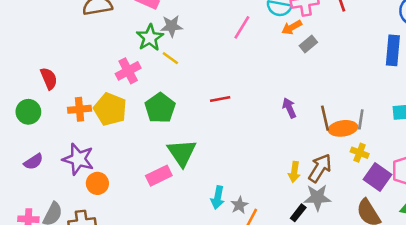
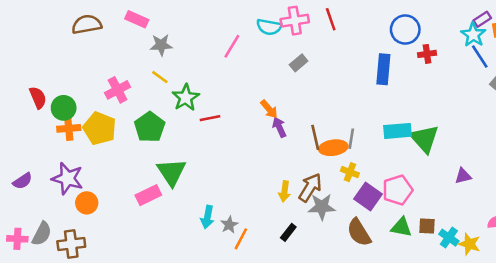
orange arrow: (292, 27) -> (269, 109), moved, turned -102
green star: (150, 38) -> (186, 98), moved
green circle: (28, 112) -> (64, 108), moved
gray star: (317, 197) -> (322, 207), moved

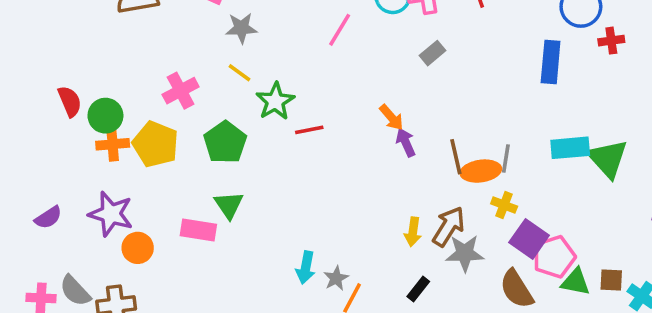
green triangle: (171, 172) -> (229, 205), moved, size x0.7
pink pentagon: (397, 190) -> (554, 257), moved
pink rectangle: (148, 195) -> (198, 230), moved, turned 35
gray semicircle: (42, 234) -> (75, 291), turned 110

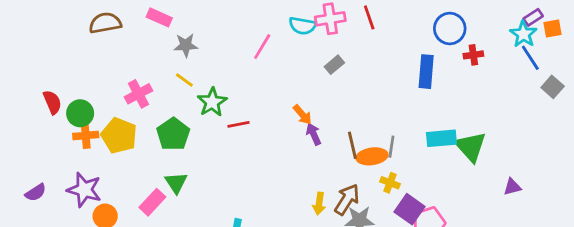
pink rectangle: (198, 230) -> (152, 202), turned -56

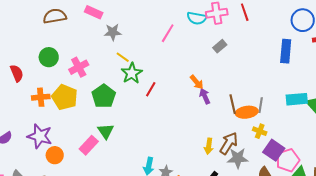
yellow line: (184, 80) -> (123, 57), moved
green circle: (80, 113) -> (49, 57), moved
red line: (239, 124) -> (151, 89), turned -49

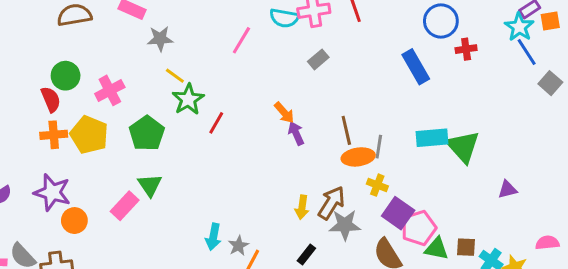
blue rectangle: (286, 51) -> (416, 67), turned -35
red semicircle: (17, 73) -> (51, 99), moved
brown line: (233, 104) -> (346, 130), moved

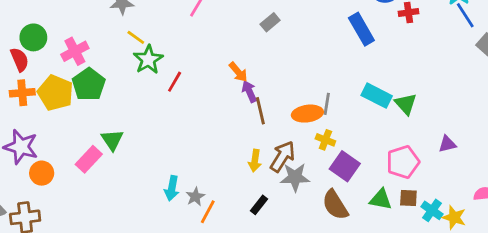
brown line: (346, 130) -> (260, 111), moved
green pentagon: (147, 133) -> (89, 84), moved
cyan rectangle: (432, 138) -> (377, 96), turned 32
green triangle: (463, 147) -> (406, 104), size x0.7
pink pentagon: (419, 228) -> (403, 162), moved

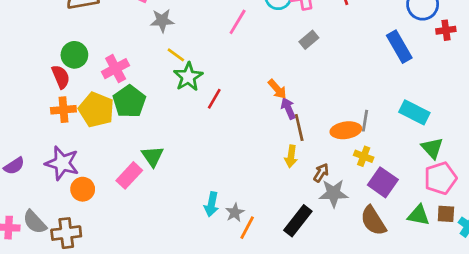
green triangle: (406, 104) -> (432, 148), moved
brown arrow: (283, 156) -> (321, 173), size x0.6
yellow arrow: (255, 161) -> (291, 156), moved
black rectangle: (259, 205) -> (298, 221), size x1.6

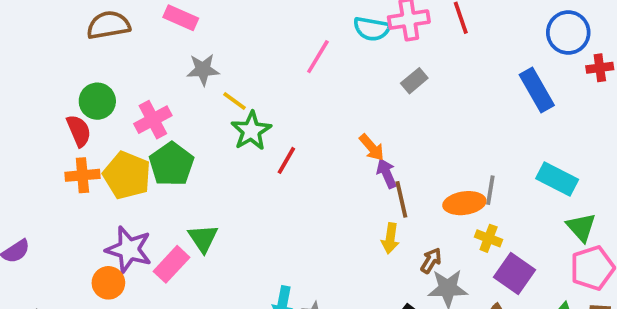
gray star: (162, 21) -> (203, 70), moved
purple star: (62, 163) -> (129, 249), moved

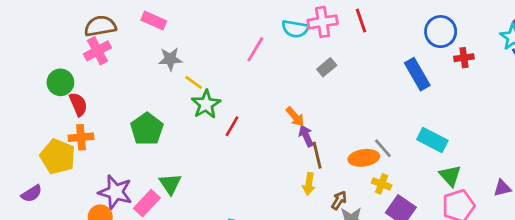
green circle: (97, 101) -> (60, 82), moved
pink cross: (153, 120) -> (97, 51), moved
yellow pentagon: (127, 175) -> (58, 156), moved
gray line: (490, 190) -> (383, 148), turned -50

